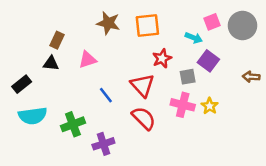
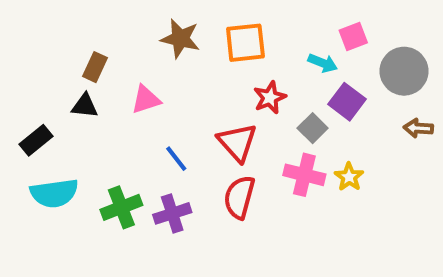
gray circle: (242, 26) -> (404, 71), moved
gray square: (188, 77) -> (313, 128), turned -35
red semicircle: (144, 118) -> (239, 197), turned -120
purple cross: (103, 144) -> (172, 213), moved

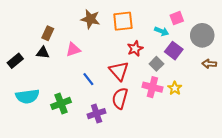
black rectangle: (36, 140) -> (15, 61), moved
purple cross: (172, 213) -> (97, 114), moved

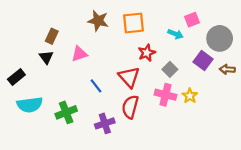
purple square: (174, 51) -> (203, 61), moved
black triangle: (43, 53) -> (46, 57), turned 48
black rectangle: (15, 61) -> (16, 77), moved

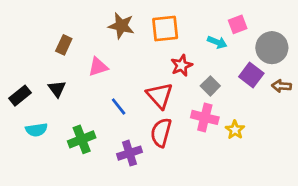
black triangle: (46, 57) -> (57, 89), moved
yellow star: (190, 96) -> (235, 130), moved
cyan semicircle: (30, 105) -> (36, 130), size x0.7

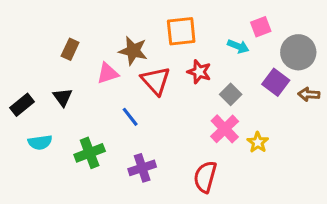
brown star: (121, 26) -> (133, 51), moved
red star: (182, 65) -> (199, 72), turned -30
red triangle: (160, 96) -> (156, 81), moved
pink cross: (205, 117) -> (225, 129), turned 32
red semicircle: (161, 133) -> (205, 177), moved

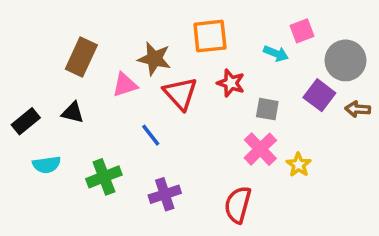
brown rectangle: (70, 49) -> (81, 57), size x1.5
gray square: (231, 94) -> (267, 109), turned -35
black triangle: (63, 97) -> (73, 113), turned -40

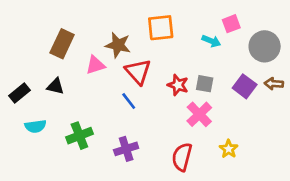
red star: (231, 83) -> (178, 85), moved
purple square: (319, 95) -> (245, 86), moved
blue line: (151, 135) -> (129, 101), moved
yellow star: (299, 165) -> (229, 149), moved

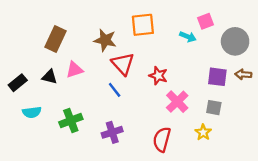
pink triangle: (95, 65) -> (74, 70), moved
gray square: (205, 84) -> (214, 108), moved
purple square: (245, 86) -> (217, 77), turned -30

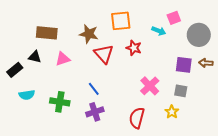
brown rectangle: (55, 39) -> (47, 33), turned 70
red star: (158, 76) -> (134, 48), moved
black triangle: (50, 77) -> (35, 57), moved
blue line: (115, 90) -> (94, 89), moved
green cross: (71, 121) -> (60, 102), turned 30

